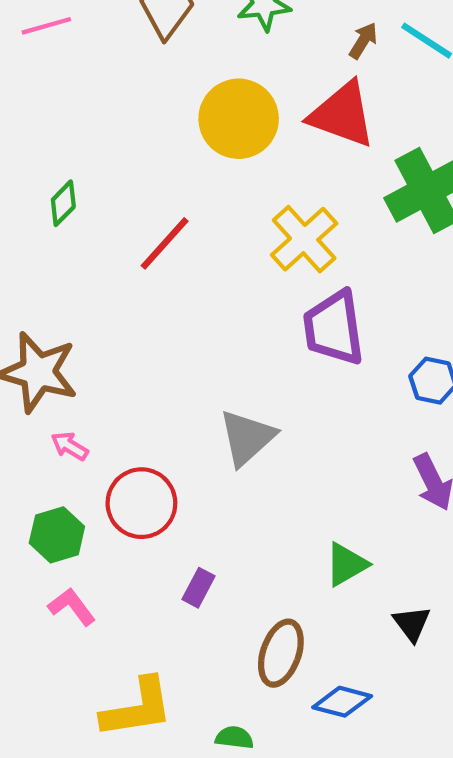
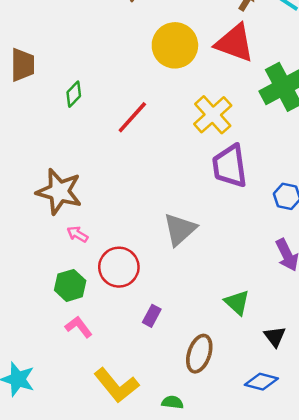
green triangle: (346, 564) -> (237, 302), turned -48
blue diamond: (342, 702) -> (261, 382), moved
yellow L-shape: (137, 708) -> (116, 385), turned 60

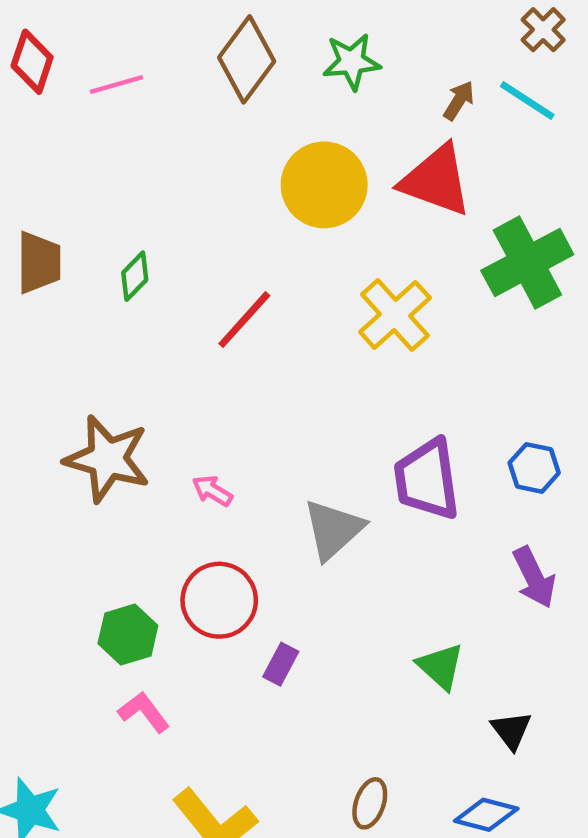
brown trapezoid: (23, 65) -> (39, 263), moved
purple trapezoid: (230, 166) -> (427, 479), moved
pink arrow: (77, 234) -> (212, 491), moved
purple rectangle: (152, 316) -> (281, 664), moved
brown ellipse: (199, 354) -> (370, 803), moved, size x0.7

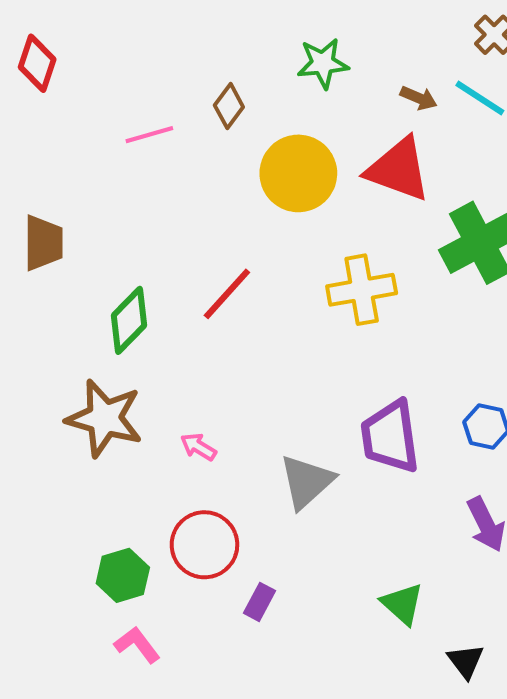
brown diamond: (247, 59) -> (229, 106), moved, size x0.6
pink line: (117, 85) -> (149, 135), moved
brown arrow: (459, 100) -> (419, 98), turned 81
green diamond: (135, 276) -> (129, 320), moved, size x1.5
yellow cross: (395, 315) -> (362, 290), turned 32

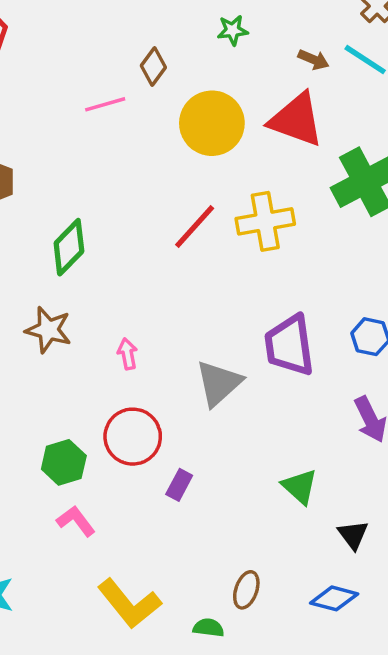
green star: (323, 63) -> (233, 30), size x0.7
pink line: (149, 135) -> (105, 104), moved
red line: (227, 294) -> (195, 227), moved
brown star: (104, 418) -> (48, 330), size x0.7
pink arrow: (198, 447) -> (128, 354), turned 48

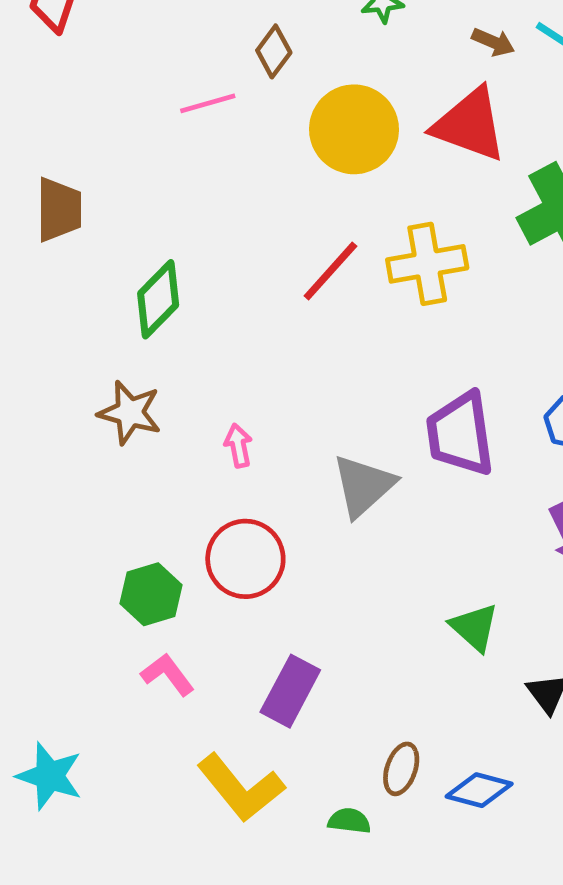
purple rectangle: (179, 485) -> (290, 691), moved, size x1.6
blue diamond: (334, 598) -> (479, 790), moved

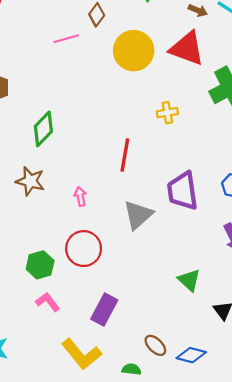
yellow cross: (427, 264) -> (167, 113), size x0.6
red line: (330, 271) -> (125, 155), moved, turned -32
brown ellipse: (401, 769) -> (155, 345), turned -65

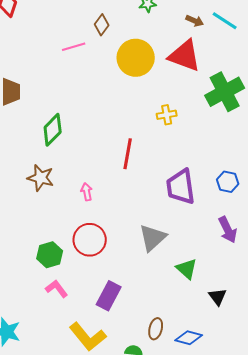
gray triangle: (138, 215) -> (153, 238), moved
brown ellipse: (155, 345) -> (156, 329), turned 60

